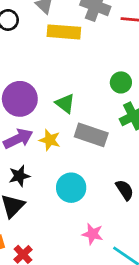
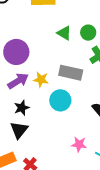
green triangle: (65, 104) -> (64, 33), moved
cyan circle: (71, 188) -> (60, 100), moved

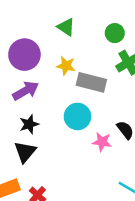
green triangle: (64, 33) -> (66, 27), moved
yellow star: (41, 80) -> (66, 66), moved
pink star: (79, 144) -> (102, 142), moved

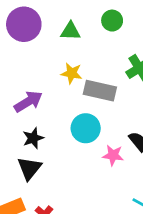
green triangle: (66, 27) -> (71, 31), turned -30
green circle: (115, 33) -> (112, 21), moved
purple circle: (24, 55) -> (24, 24), moved

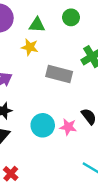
yellow star: (72, 73) -> (30, 47), moved
cyan circle: (86, 128) -> (43, 125), moved

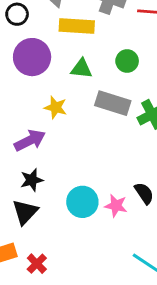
yellow star: (30, 47) -> (56, 107), moved
gray rectangle: (59, 74) -> (113, 103), moved

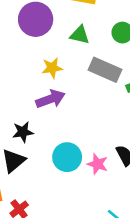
yellow star: (56, 107) -> (52, 68), turned -30
purple arrow: (30, 140) -> (51, 99), moved

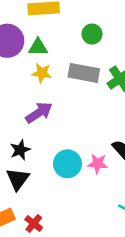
green triangle: (80, 35) -> (38, 47), moved
yellow star: (52, 68) -> (42, 73), moved, turned 30

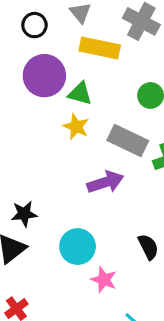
purple arrow: (39, 113) -> (105, 182), moved
pink star: (98, 164) -> (104, 280), moved

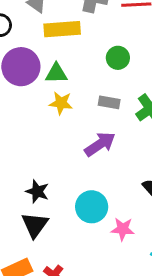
gray rectangle: (128, 140) -> (109, 102), size x0.6
black star: (24, 214) -> (37, 191), turned -30

